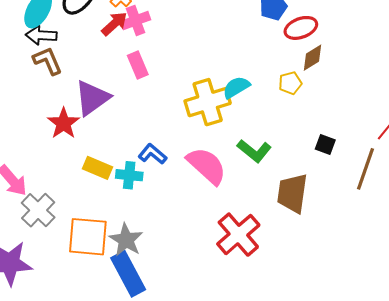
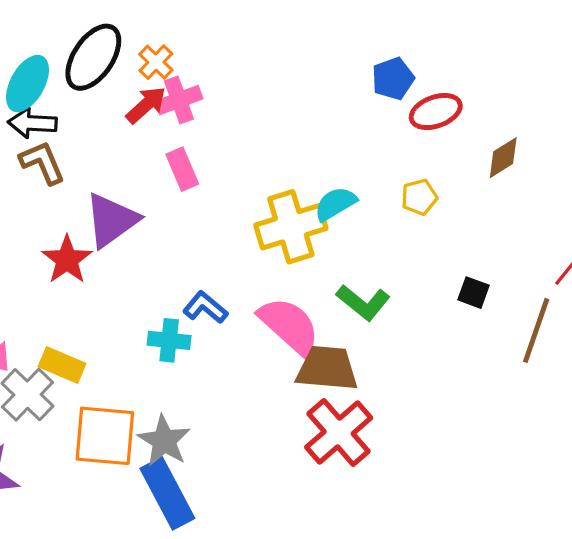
brown diamond: (313, 58) -> (503, 158), moved
yellow rectangle: (97, 168) -> (62, 365), moved
brown trapezoid: (292, 193) -> (327, 368), moved, turned 87

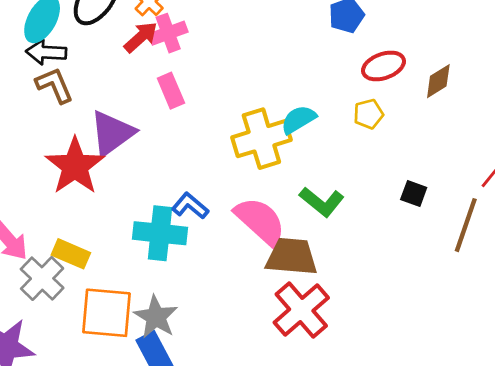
red ellipse: (436, 112) -> (383, 66), moved
red star: (67, 260) -> (75, 166), size x1.4
cyan cross: (169, 340) -> (160, 233), size x1.5

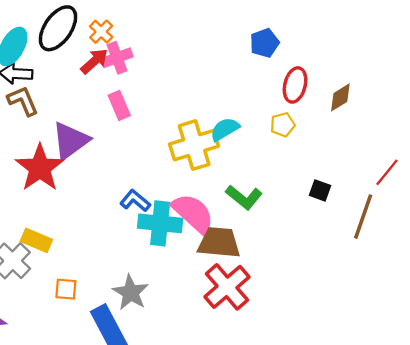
red ellipse: (383, 66) -> (295, 85), turned -56
cyan cross: (160, 233) -> (160, 223), moved
orange square: (107, 313) -> (66, 289), size x0.5
gray star: (156, 317) -> (131, 293), moved

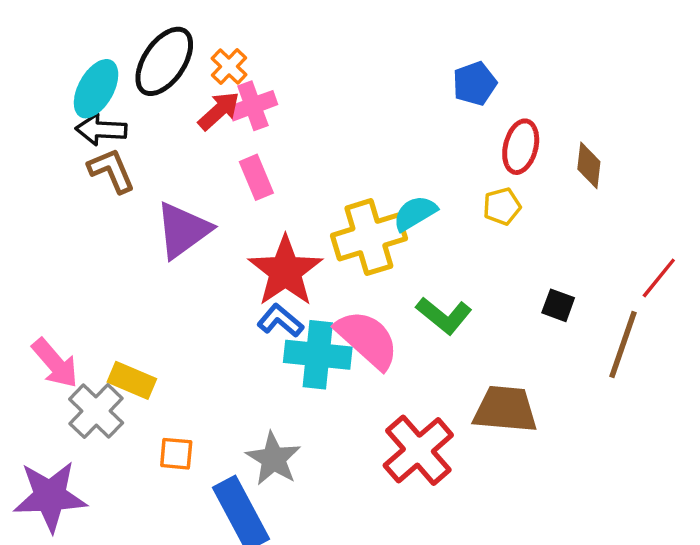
brown diamond: (340, 97) -> (589, 165), turned -52
red star: (40, 168) -> (285, 271), moved
brown trapezoid: (219, 243) -> (505, 409), moved

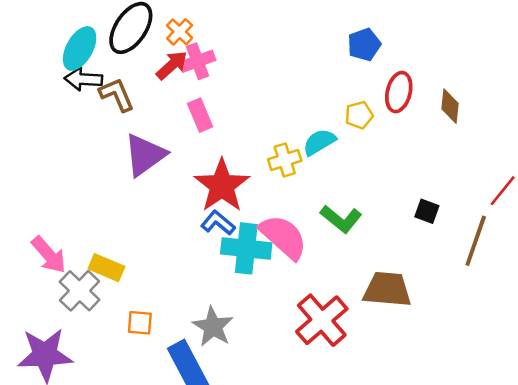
brown L-shape: (111, 171) -> (117, 95), moved
yellow pentagon: (502, 206) -> (359, 115), moved
yellow cross: (369, 237) -> (285, 160), size x0.6

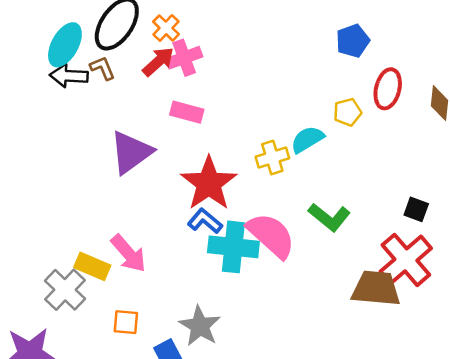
brown L-shape: (117, 95) -> (103, 68), moved, size x0.7
pink rectangle: (200, 115) -> (187, 112), turned -52
pink arrow: (49, 255) -> (128, 253), moved
red cross: (322, 320) -> (406, 260), moved

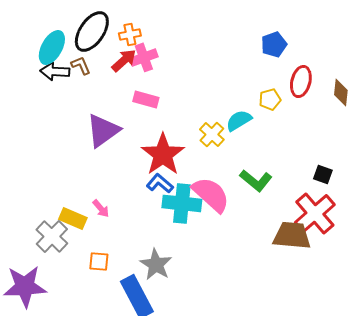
orange cross: (166, 28) -> (130, 34), turned 35
yellow cross: (272, 158) -> (212, 134), turned -30
pink arrow: (128, 253) -> (101, 208), size x0.6

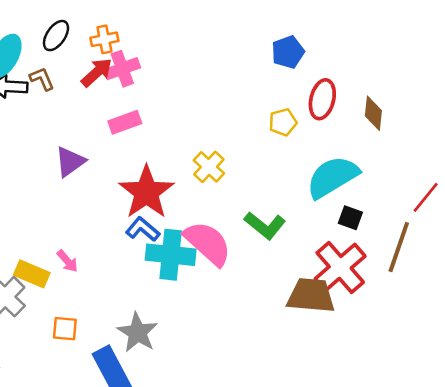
black ellipse: (92, 31) -> (56, 36), size x0.6
pink rectangle: (146, 99) -> (125, 122), turned -35
cyan semicircle: (239, 120) -> (333, 177), moved, size x1.6
purple triangle: (103, 130) -> (70, 162), size x0.7

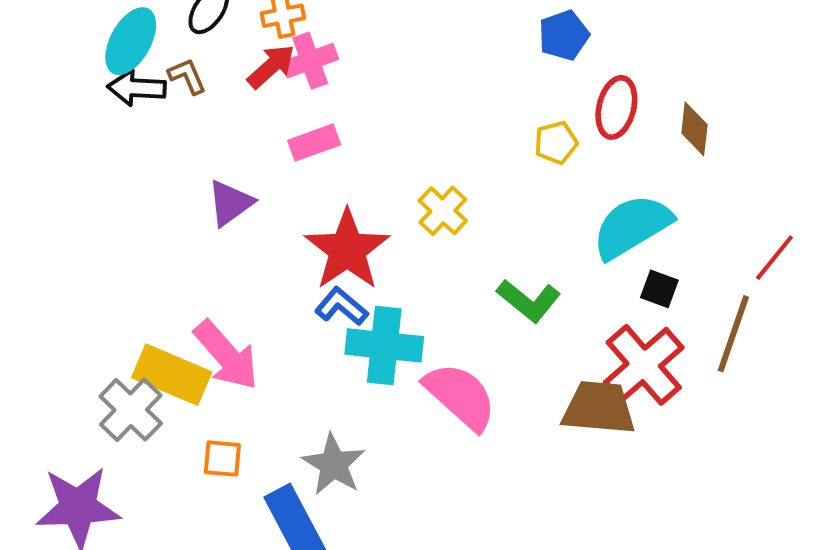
pink semicircle: (208, 243) -> (460, 396), moved
pink arrow: (67, 261) -> (226, 355), size x2.0
yellow rectangle: (32, 274) -> (172, 375), size x1.4

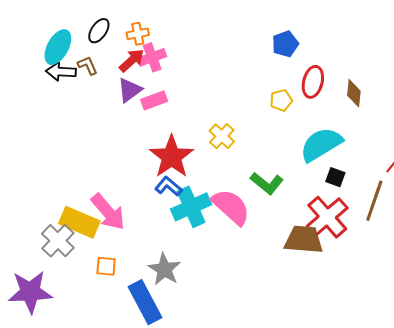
purple triangle: (230, 203) -> (130, 90), moved
cyan cross: (384, 345) -> (191, 207), turned -30
pink semicircle: (460, 396) -> (231, 207), moved

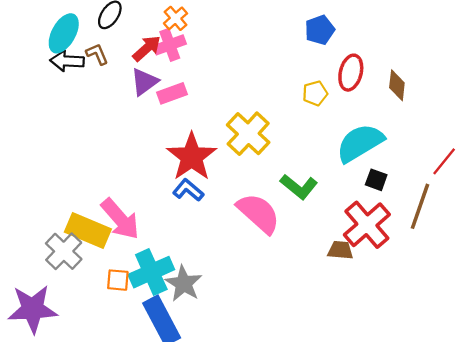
orange cross: (138, 34) -> (176, 18), moved, turned -30
yellow cross: (222, 136) -> (248, 134), size x1.5
cyan cross: (191, 207) -> (151, 272), moved
brown trapezoid: (304, 240) -> (340, 250), size x0.6

